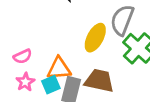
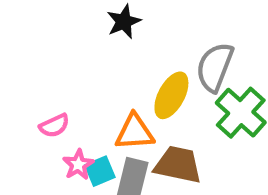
orange triangle: (59, 69) -> (135, 132), moved
pink star: (25, 82) -> (78, 165), moved

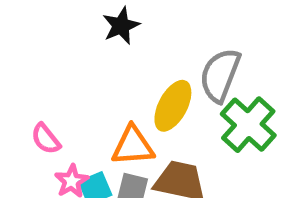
pink semicircle: (54, 126) -> (46, 139), turned 76

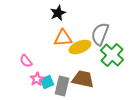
yellow ellipse: (173, 106) -> (80, 47), turned 40
orange triangle: (133, 146) -> (63, 38), moved

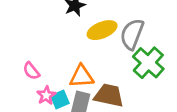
orange triangle: (63, 38) -> (82, 76), moved
yellow ellipse: (80, 47) -> (102, 30), moved

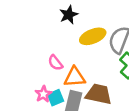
pink semicircle: (31, 71) -> (55, 63), moved

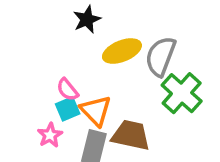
orange triangle: (75, 77) -> (96, 111), turned 50
cyan square: (55, 98) -> (68, 109), moved

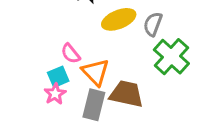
gray semicircle: (161, 56) -> (153, 24), size x0.7
cyan square: (68, 109) -> (58, 77), moved

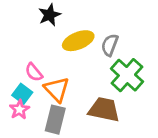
cyan square: (58, 77) -> (22, 94), turned -30
brown trapezoid: (126, 94) -> (104, 110), moved

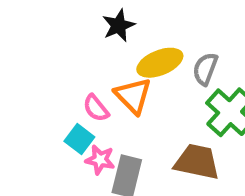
orange triangle: (57, 89) -> (133, 96), moved
pink star: (19, 110) -> (100, 160), moved, turned -30

